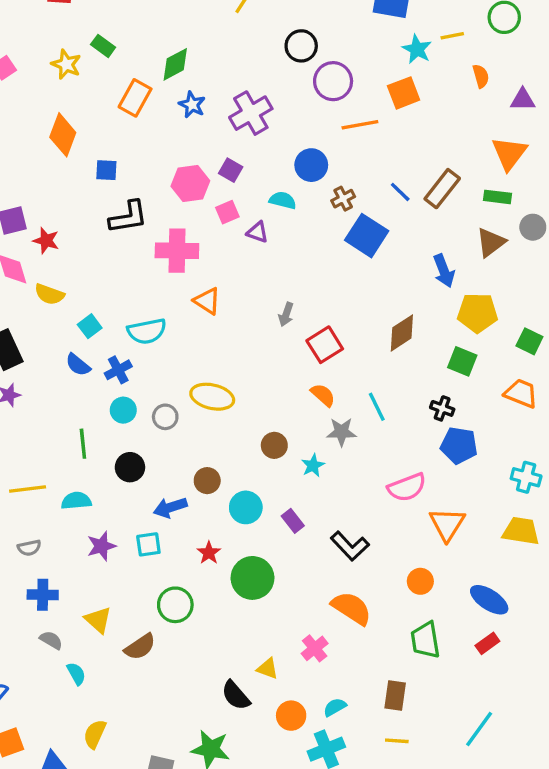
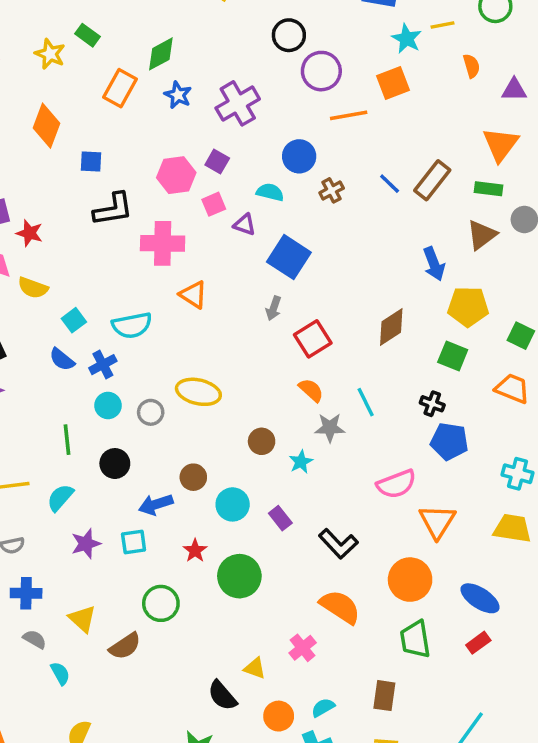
blue square: (367, 236) -> (289, 257), moved
cyan semicircle: (76, 501) -> (60, 498), turned -44
orange circle: (420, 581) -> (410, 580), size x1.6

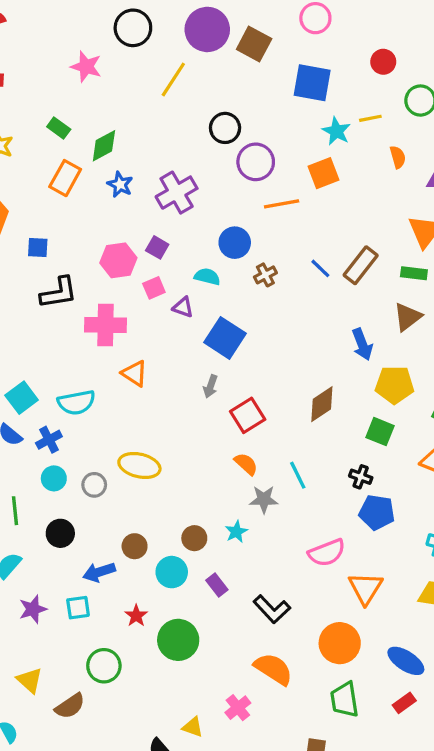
green rectangle: (88, 35) -> (59, 128), moved
cyan square: (74, 320) -> (22, 398), size x1.4
brown circle: (262, 441) -> (194, 538), moved

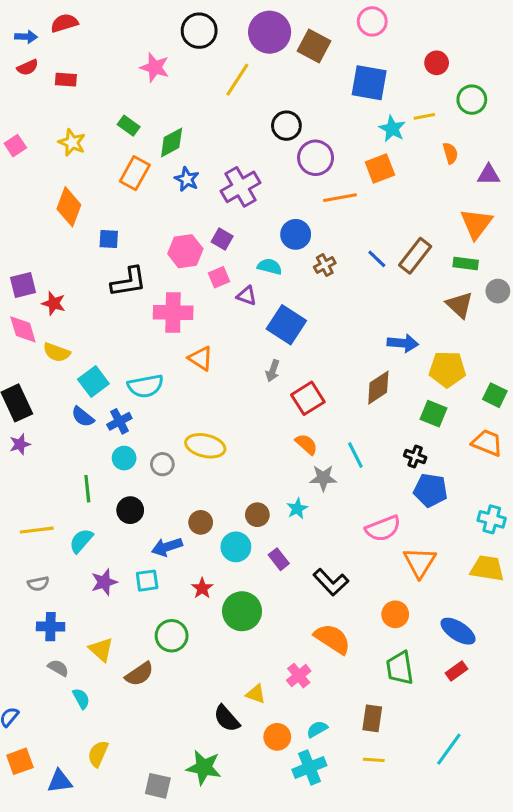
brown triangle: (407, 317) -> (460, 305), turned -40
blue arrow: (362, 344) -> (403, 343), moved, turned -64
orange circle: (340, 643) -> (395, 614), size x0.7

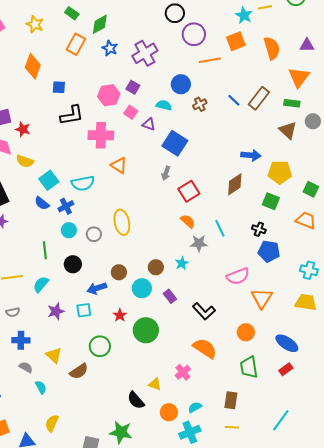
orange semicircle: (450, 153) -> (272, 48), moved, size x1.6
pink square: (219, 277) -> (131, 112), turned -32
yellow ellipse: (205, 446) -> (122, 222), turned 65

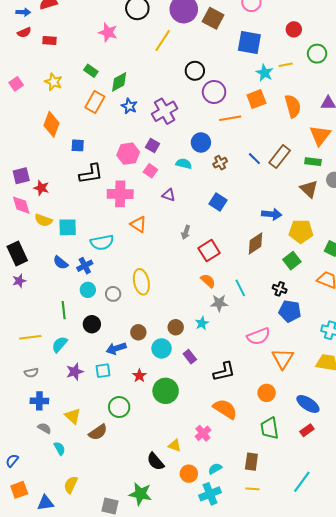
purple triangle: (149, 124) -> (169, 195), moved
blue square: (175, 143) -> (218, 202), moved, size x0.7
cyan square: (49, 180) -> (68, 227), moved, turned 36
green square: (271, 201) -> (292, 261), turned 30
black L-shape: (204, 311) -> (224, 372), turned -60

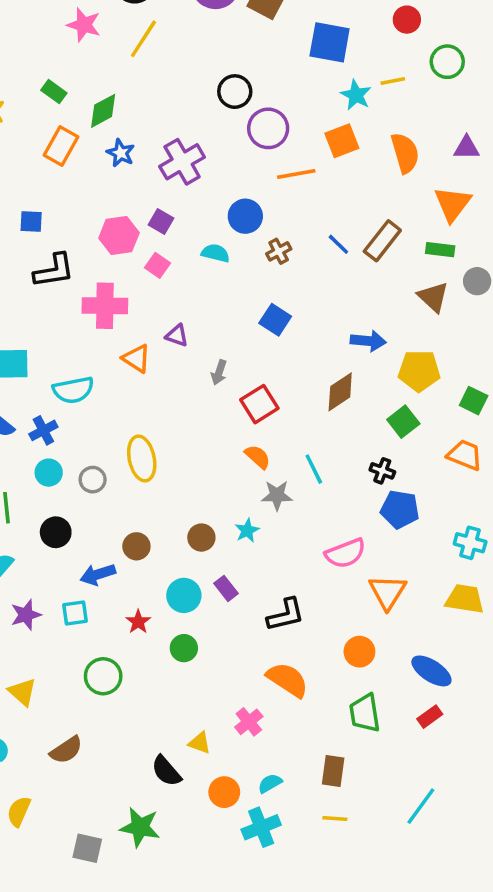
yellow line: (163, 40) -> (143, 39), moved
purple triangle: (169, 195) -> (177, 336), moved
cyan circle: (162, 348) -> (184, 595), moved
green circle: (166, 391) -> (184, 648), size x0.6
brown semicircle: (98, 432) -> (66, 750), moved

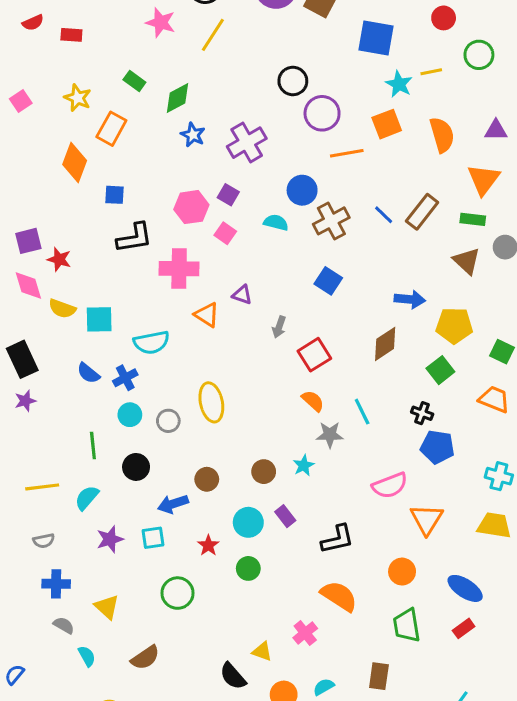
orange rectangle: (61, 146) -> (111, 129), moved
brown cross: (279, 251) -> (331, 221), size x1.6

